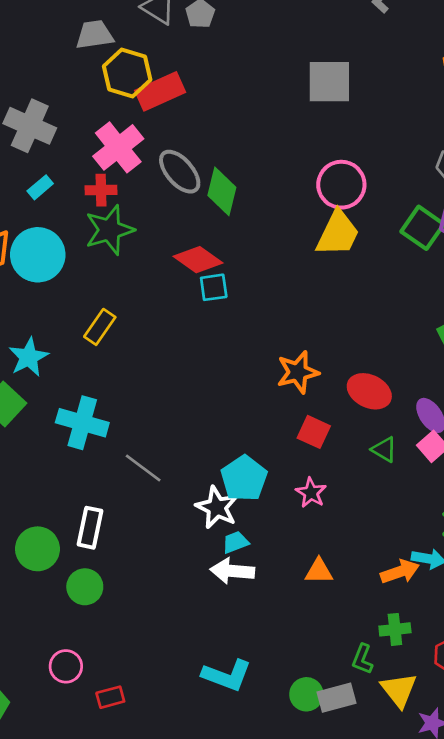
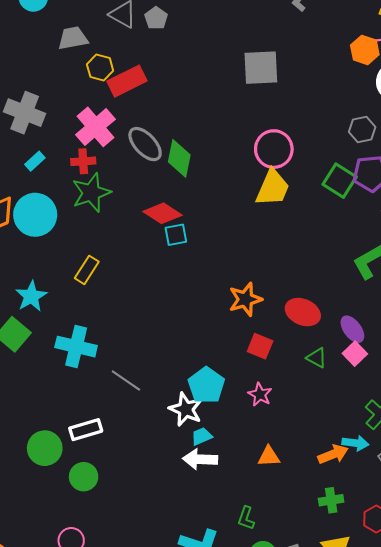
yellow hexagon: (127, 73) -> (100, 68), size x0.7
white rectangle: (90, 528) -> (86, 430), turned 64
green L-shape: (362, 659) -> (246, 518), moved

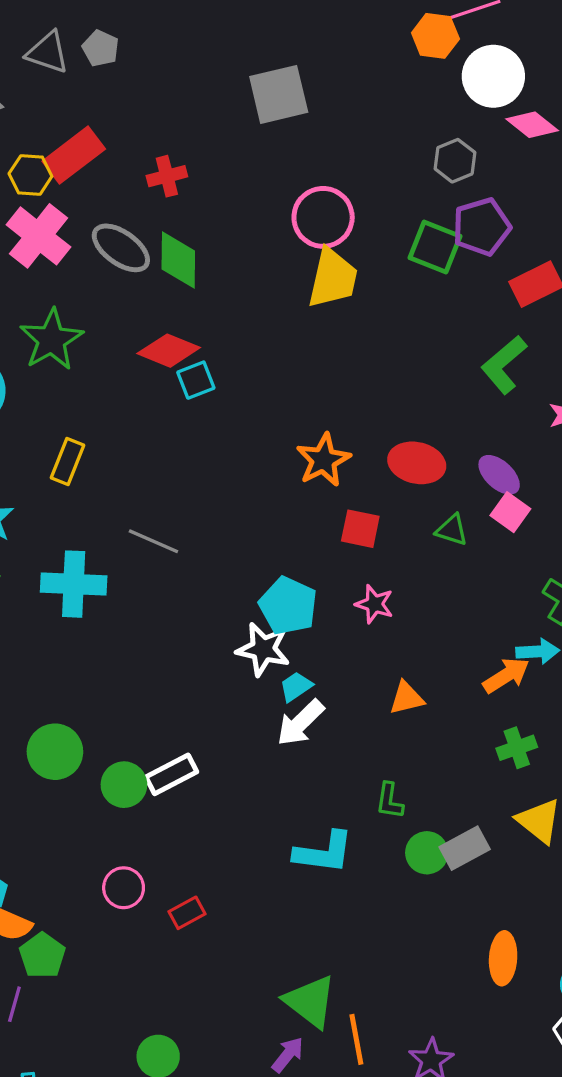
yellow hexagon: (100, 68) -> (30, 175), moved
red cross: (83, 161) -> (167, 176), moved
gray line: (126, 381) -> (153, 541), moved
white rectangle: (86, 430) -> (171, 774), moved
white arrow: (200, 459) -> (300, 723), turned -36

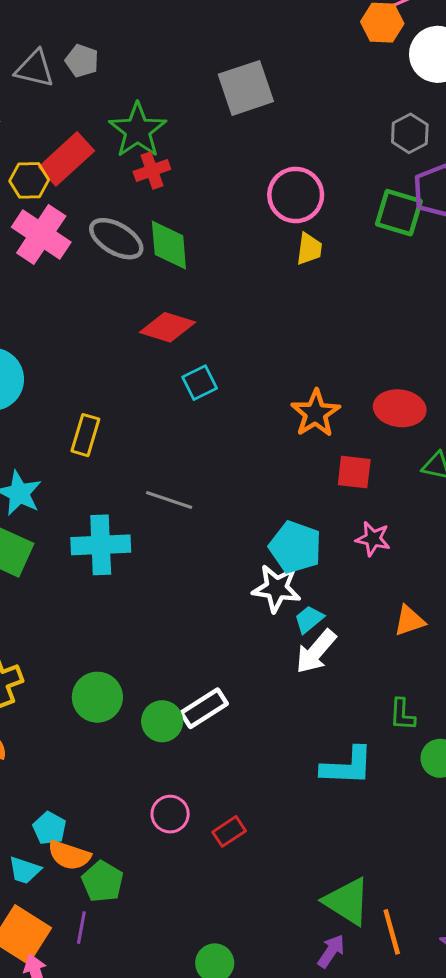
yellow trapezoid: (333, 278) -> (309, 249), size x0.6
green star: (51, 340) -> (138, 130), moved
cyan square: (196, 380) -> (200, 383), moved

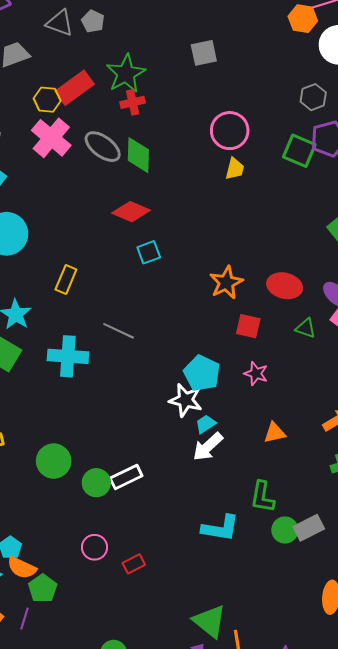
gray square: (246, 88) -> (204, 53), size x0.7
green L-shape: (402, 714) -> (262, 497), size x1.4

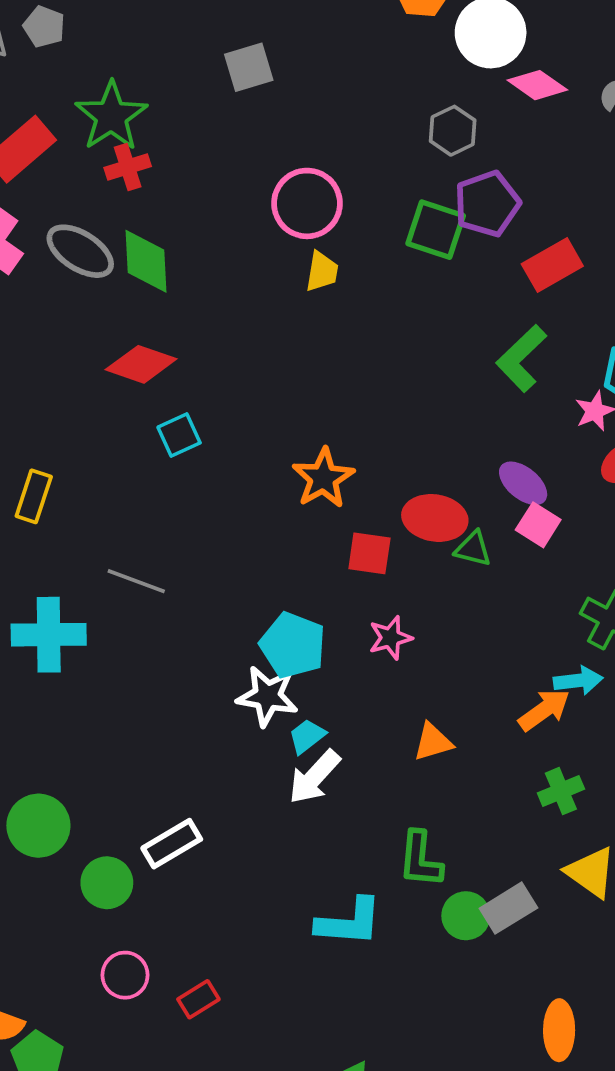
red ellipse: (285, 286) -> (435, 518), moved
pink star: (256, 374) -> (390, 638), turned -30
green circle: (96, 483) -> (107, 883), moved

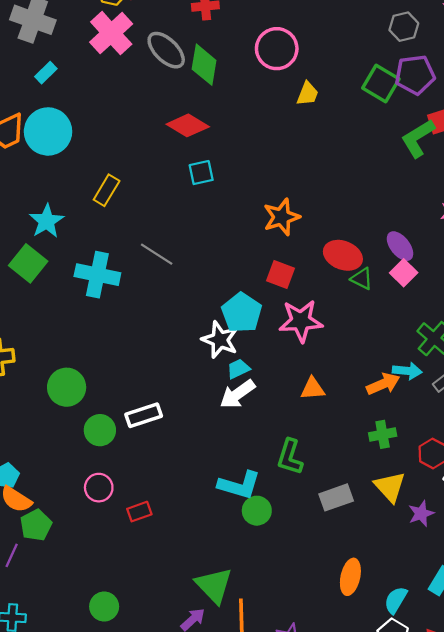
pink circle: (307, 203) -> (277, 49), moved
green L-shape: (521, 358) -> (418, 138), moved
red square: (369, 553) -> (280, 274), moved
pink star: (390, 638) -> (301, 321), size x1.6
green circle: (466, 916) -> (257, 511), moved

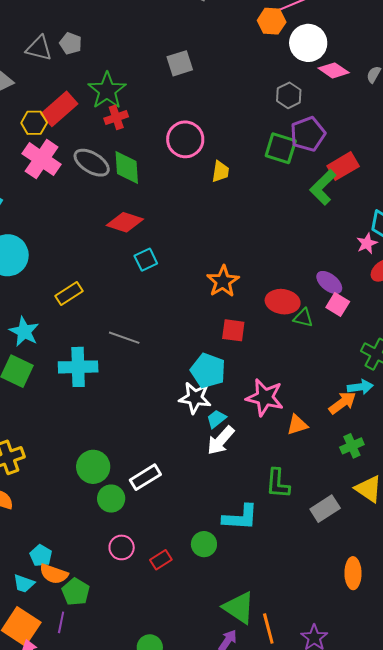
yellow rectangle: (107, 190) -> (69, 293), turned 40
pink star: (301, 321) -> (265, 397), moved, turned 30
green circle: (67, 387) -> (93, 467), moved
orange triangle: (313, 389) -> (297, 425), moved
green circle: (257, 511) -> (204, 544), moved

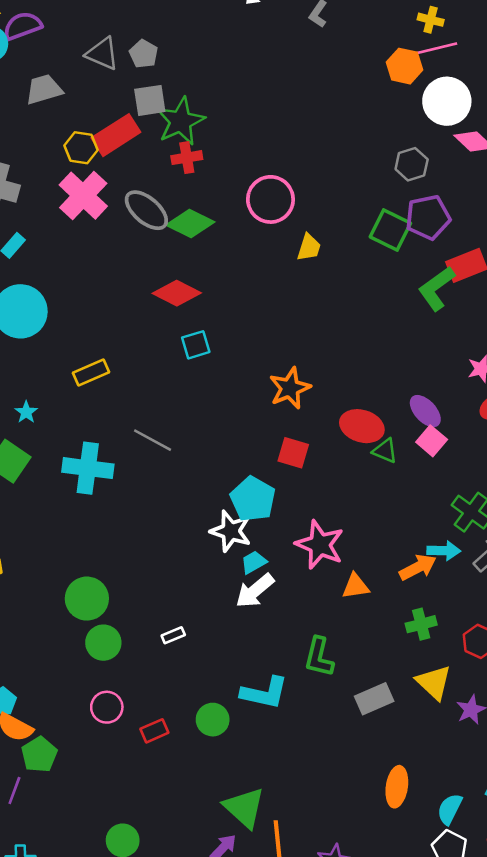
gray square: (180, 63) -> (150, 100), moved
green diamond: (127, 167) -> (190, 223), turned -69
cyan star: (24, 332) -> (26, 412), size x0.6
white rectangle: (145, 477) -> (173, 635), moved, size x0.6

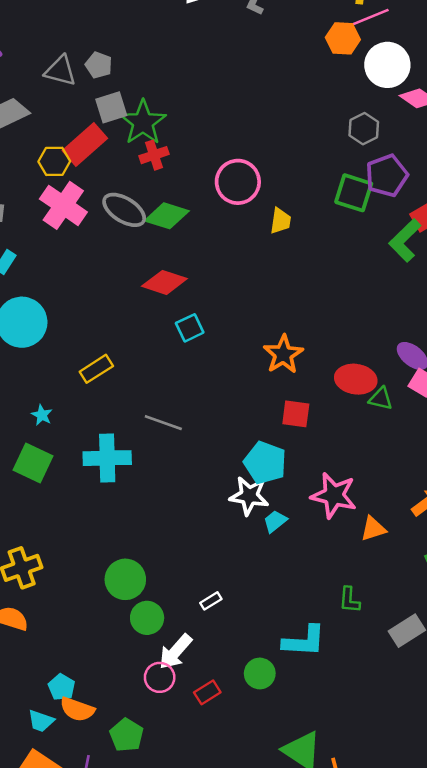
white arrow: (255, 591) -> (175, 652), moved
green L-shape: (319, 657) -> (349, 600), size x0.7
green pentagon: (39, 755) -> (126, 735), moved

